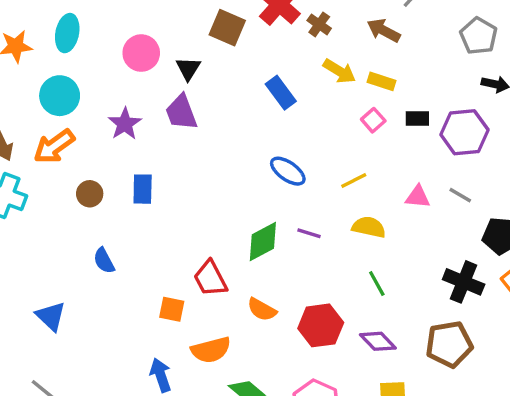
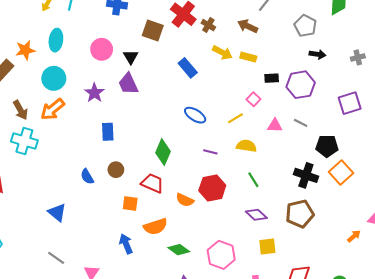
pink square: (373, 120) -> (254, 99), moved
brown circle: (90, 194) -> (116, 170), moved
green diamond: (263, 242) -> (163, 152), moved, turned -35
red trapezoid: (210, 279) -> (152, 183), turned 145
red hexagon: (321, 325) -> (212, 188), moved

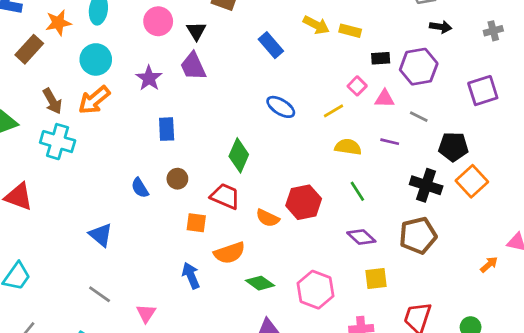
pink triangle: (275, 126) -> (384, 99), moved
purple line: (210, 152) -> (390, 142), moved

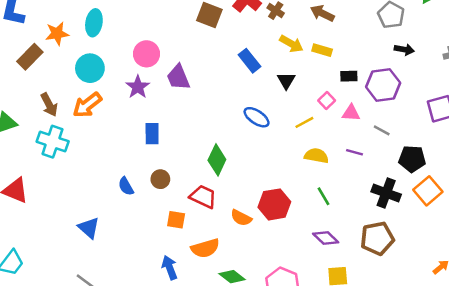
pink circle: (158, 21) -> (146, 54), moved
black triangle: (196, 31) -> (286, 81), moved

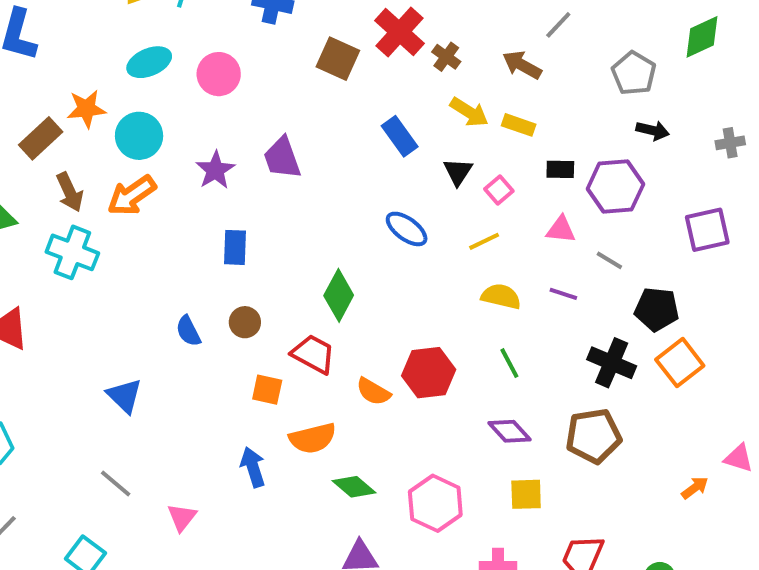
cyan ellipse: (94, 23) -> (149, 62), turned 55
orange star: (57, 34) -> (86, 109), moved
pink circle: (146, 54) -> (219, 74), moved
brown rectangle: (30, 57) -> (41, 138), moved
pink square: (327, 101) -> (499, 190), moved

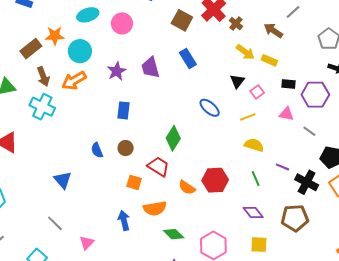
blue rectangle: (400, 136) -> (188, 58), moved
purple line: (563, 294) -> (282, 167), moved

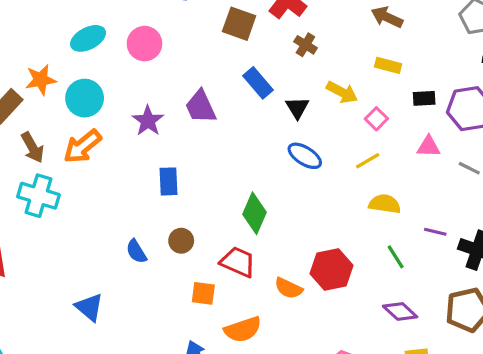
brown cross: (236, 24) -> (305, 45), moved
yellow arrow: (245, 52) -> (342, 92), moved
black triangle: (237, 81) -> (297, 108), moved

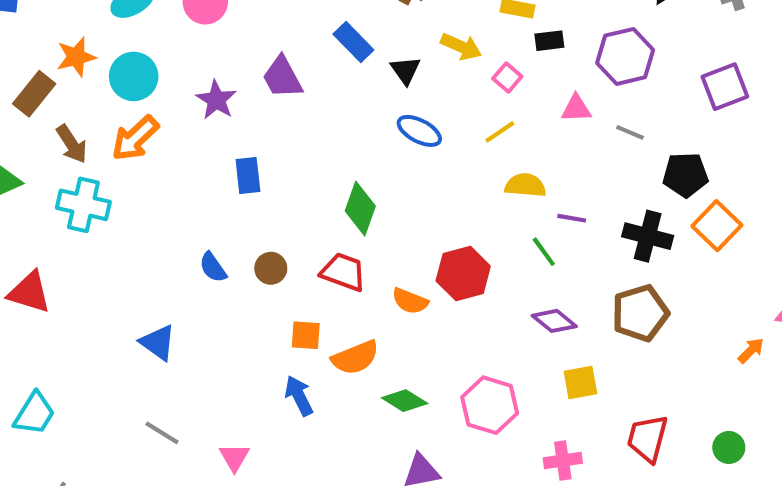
black rectangle: (424, 98) -> (549, 41), moved
purple line: (435, 232) -> (572, 218), moved
brown circle: (181, 241) -> (271, 268), moved
orange square: (203, 293) -> (306, 335), moved

